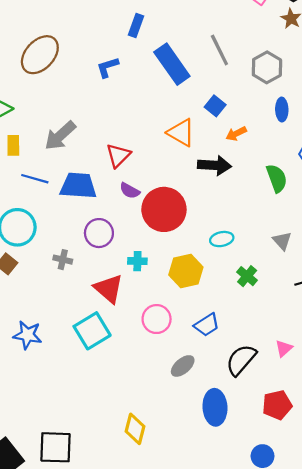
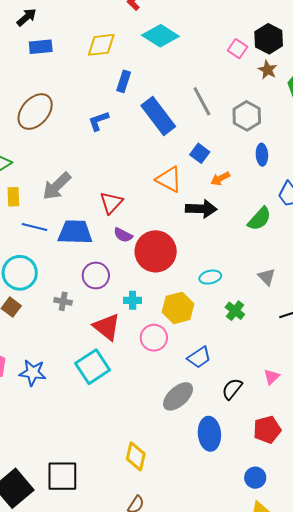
green semicircle: (277, 178) -> (259, 219), turned 64
pink circle: (157, 319) -> (154, 338), moved
black semicircle: (241, 360) -> (232, 389), size x0.7
gray ellipse: (183, 366) -> (178, 396), size x1.4

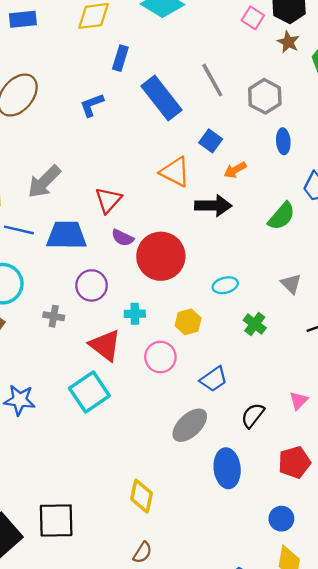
yellow hexagon: (178, 308) -> (188, 322), size x0.7

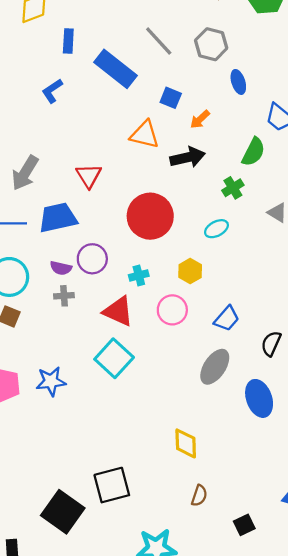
purple semicircle: (123, 238) -> (61, 268), moved
green cross: (255, 324) -> (233, 188), moved, turned 35

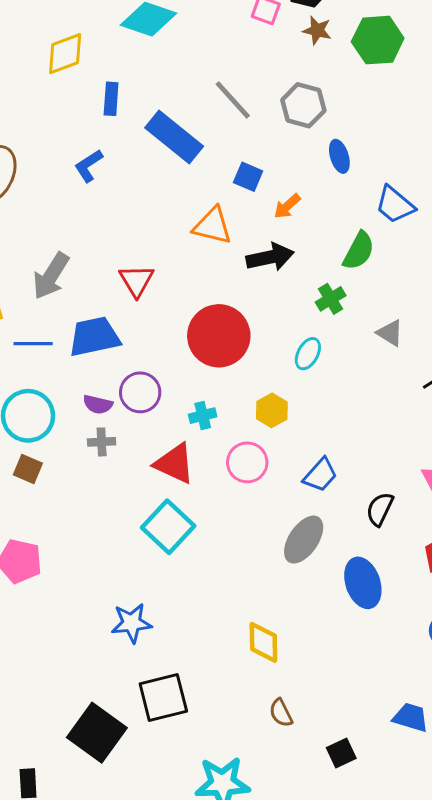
cyan ellipse: (216, 229) -> (308, 354), turned -35
blue star: (51, 381) -> (132, 623), moved
brown semicircle: (199, 496) -> (281, 713), turned 135

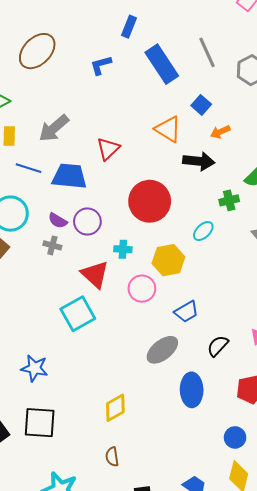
yellow hexagon: (272, 410) -> (168, 260), size x1.4
yellow diamond: (263, 642) -> (115, 408), turned 44

